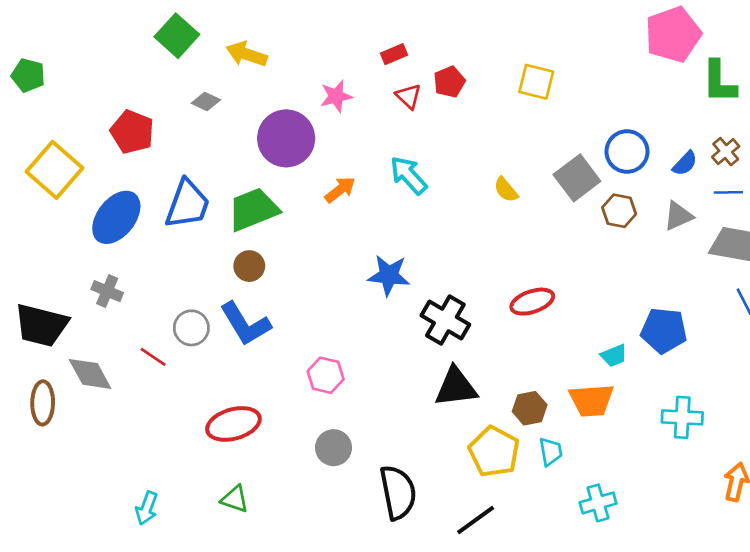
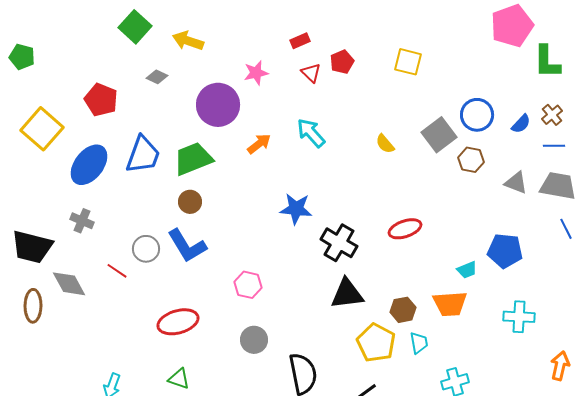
gray triangle: (678, 216) -> (516, 183), moved, turned 45

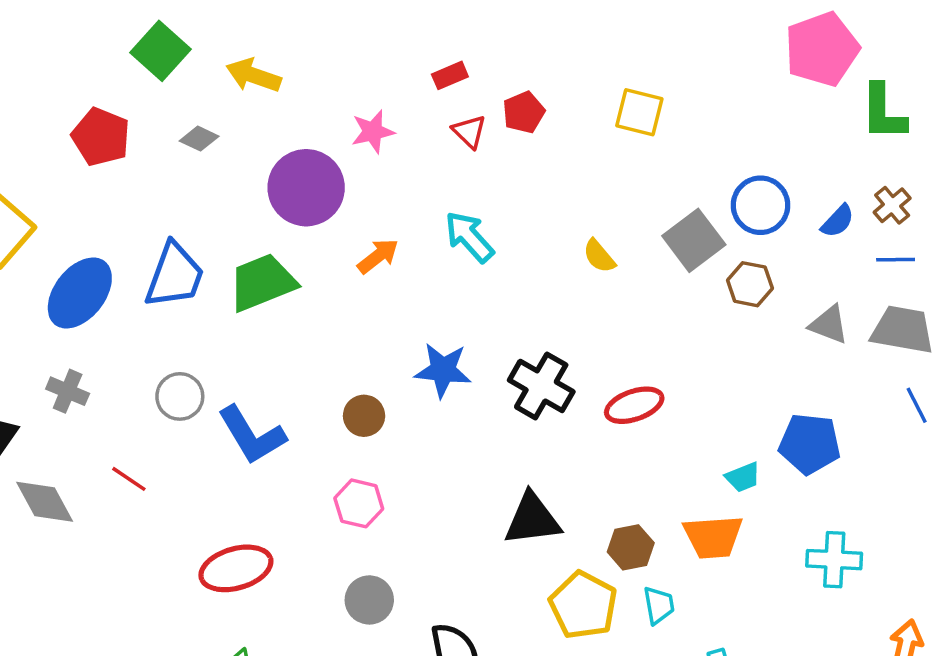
red pentagon: (101, 100) -> (101, 137), moved
brown circle: (190, 202) -> (364, 416), moved
black cross: (339, 243) -> (541, 386), moved
gray circle: (146, 249) -> (180, 396), moved

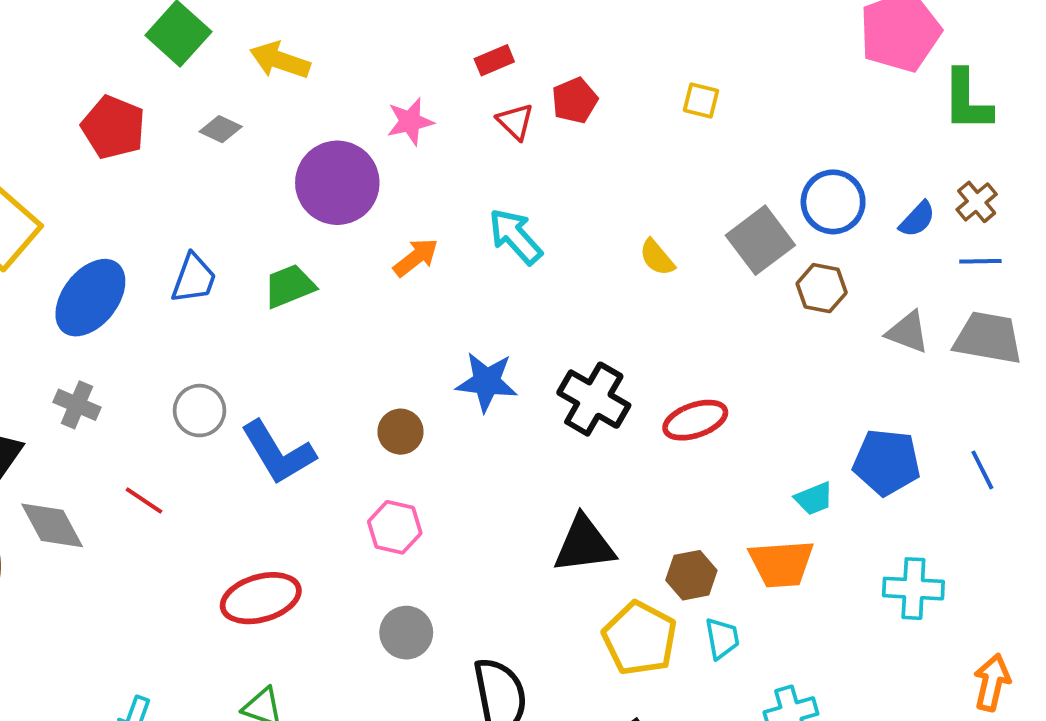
yellow square: (639, 112) -> (701, 100), size x0.7
blue trapezoid: (175, 275) -> (194, 278), size x0.7
green trapezoid: (262, 282) -> (289, 286), size x0.7
blue line: (917, 405) -> (982, 470), moved

